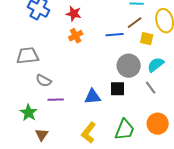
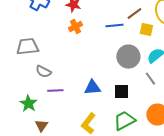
black square: (118, 89) -> (121, 92), moved
green trapezoid: (125, 130) -> (124, 121), turned -140

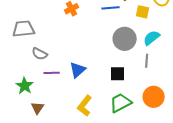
gray line: (150, 79) -> (147, 61), turned 40
blue triangle: (92, 88) -> (78, 70), moved, turned -36

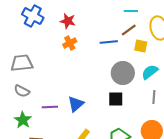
gray semicircle: (40, 54) -> (22, 91), moved
gray line: (147, 61) -> (154, 97), moved
black square: (118, 74) -> (116, 99), moved

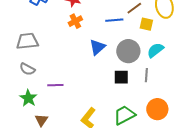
gray line: (154, 97) -> (146, 75), moved
blue triangle: (76, 104) -> (97, 47), moved

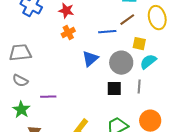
yellow square: (146, 24) -> (139, 44), moved

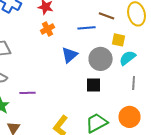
brown line: (127, 20) -> (107, 16), turned 56
gray line: (139, 87) -> (134, 83), moved

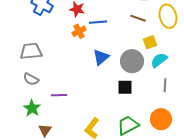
blue line: (87, 28) -> (98, 22), moved
yellow square: (119, 40) -> (150, 42), turned -32

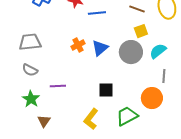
orange cross: (79, 31) -> (78, 45), moved
yellow square: (150, 42) -> (141, 31), moved
black square: (125, 87) -> (106, 90), moved
orange circle: (161, 119) -> (152, 98), moved

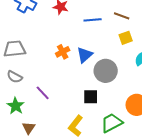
blue line: (97, 13) -> (93, 20), moved
gray circle: (131, 52) -> (106, 71), moved
purple line: (58, 86) -> (43, 93), turned 49

